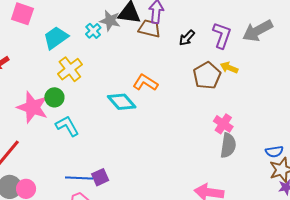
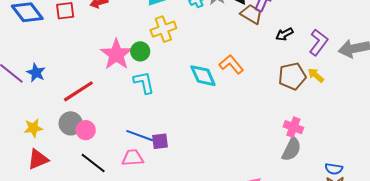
pink cross: (223, 124) -> (293, 127), turned -30

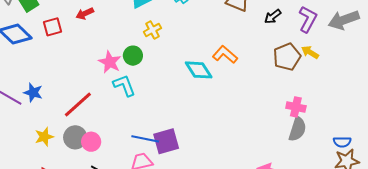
yellow cross: (163, 29) -> (152, 30), size x0.7
pink star: (116, 54) -> (110, 62), size x0.7
cyan L-shape: (144, 83) -> (124, 85), moved
yellow star: (33, 128) -> (44, 137), moved
purple square: (160, 141) -> (166, 141), size x1.5

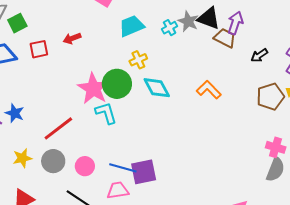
green circle: (133, 56) -> (117, 84), size x1.5
pink star: (110, 62) -> (93, 89), size x1.4
cyan diamond: (199, 70) -> (157, 88), moved
pink circle: (91, 142) -> (85, 166), moved

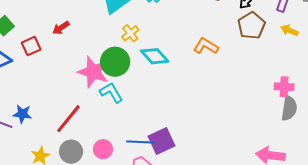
brown pentagon: (270, 97) -> (251, 26), moved

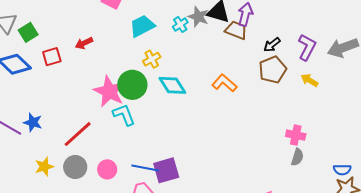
gray semicircle: (289, 108) -> (297, 157), size x0.7

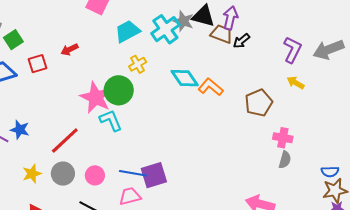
cyan cross: (180, 24) -> (165, 29), size x1.8
black arrow: (272, 45) -> (241, 41), moved
brown pentagon: (273, 70) -> (259, 103), moved
cyan diamond: (172, 85) -> (185, 78), moved

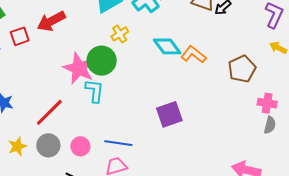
red arrow: (69, 50) -> (51, 21), size x1.6
cyan L-shape: (111, 120) -> (95, 91), turned 30
purple square: (154, 175) -> (169, 114), moved

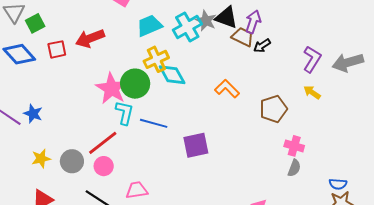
yellow cross: (120, 34) -> (156, 59), size x1.4
cyan diamond: (167, 46) -> (172, 75), moved
red line: (49, 112) -> (103, 143), moved
blue line: (118, 143) -> (154, 123), moved

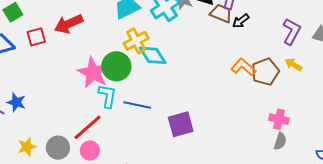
orange L-shape: (227, 89) -> (243, 67), moved
brown pentagon: (273, 109) -> (265, 72), moved

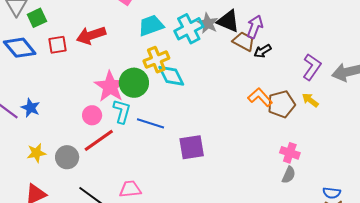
pink circle: (90, 151) -> (92, 115), moved

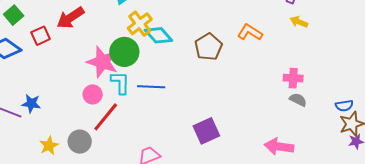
brown pentagon: (281, 104) -> (208, 47), moved
purple square: (192, 147) -> (206, 131), moved
gray semicircle: (289, 175) -> (298, 100), turned -72

